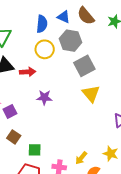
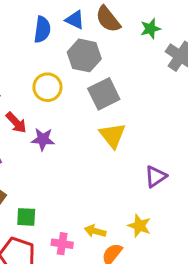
yellow circle: (45, 49) -> (47, 87), moved
red arrow: (28, 72) -> (16, 123), moved, turned 49
yellow arrow: (81, 158) -> (95, 231), turned 64

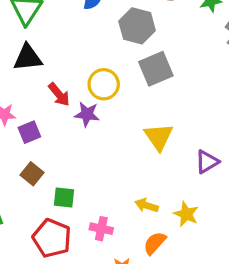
yellow circle: (47, 87) -> (104, 84), moved
yellow triangle: (112, 135) -> (159, 137), moved
yellow arrow: (95, 231) -> (147, 205), moved

